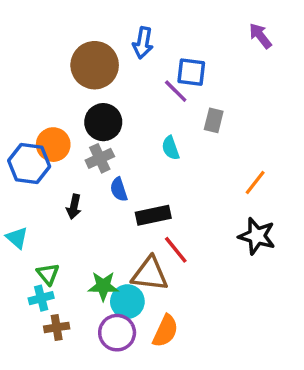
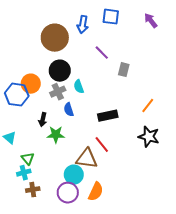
blue square: (191, 72) -> (111, 17), moved
cyan semicircle: (171, 148) -> (79, 87), moved
black rectangle: (153, 215) -> (108, 116), moved
green star: (103, 286) -> (56, 135), moved

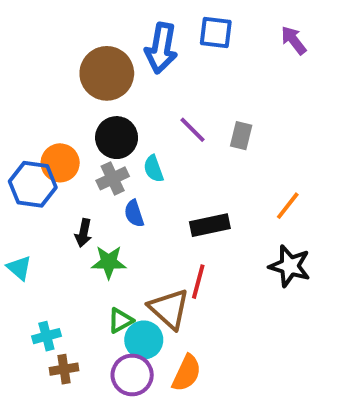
blue arrow: (83, 25) -> (161, 48), size x1.4
purple line: (102, 53) -> (192, 130), moved
red line: (102, 145) -> (198, 282), turned 54
green triangle: (28, 159) -> (120, 321), moved, turned 40
brown triangle: (87, 159) -> (169, 309), turned 35

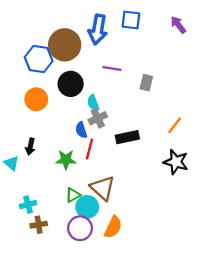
purple line: (192, 130) -> (112, 69), moved, turned -36
gray cross: (113, 178) -> (98, 118), moved
blue hexagon: (33, 184) -> (39, 59), moved
black arrow: (83, 233) -> (30, 147), moved
red line: (198, 282) -> (90, 149), moved

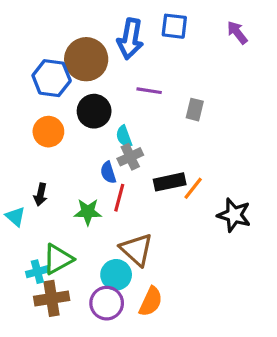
orange line: (175, 125) -> (193, 188), moved
green triangle: (73, 195) -> (58, 259), moved, size x1.5
brown cross: (39, 225) -> (52, 298), size x1.5

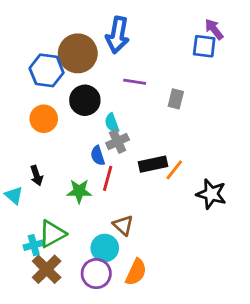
blue square: (174, 26) -> (204, 46), moved
black arrow: (41, 195) -> (37, 176), turned -30
brown triangle: (137, 250) -> (123, 225), size x0.7
brown cross: (52, 298) -> (47, 269), turned -36

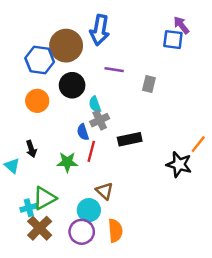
orange line: (174, 170) -> (198, 144), moved
orange semicircle: (136, 272) -> (115, 231), turned -30

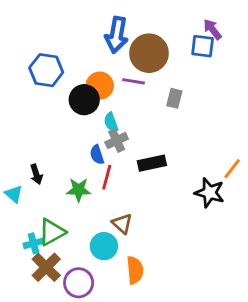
brown circle: (66, 46) -> (149, 53), moved
orange circle: (37, 101) -> (100, 86), moved
purple circle: (82, 232) -> (79, 283), moved

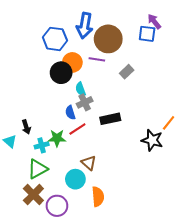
blue hexagon: (46, 70) -> (55, 39), moved
gray rectangle: (174, 98) -> (127, 72), turned 32
red line: (107, 177) -> (77, 129), turned 42
cyan cross: (34, 243) -> (42, 145), moved

